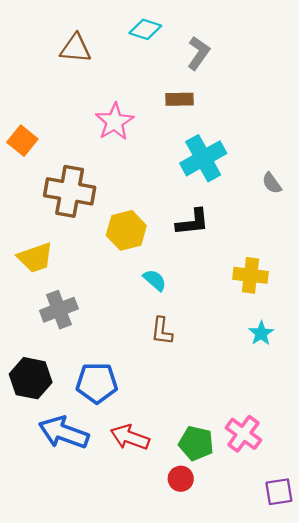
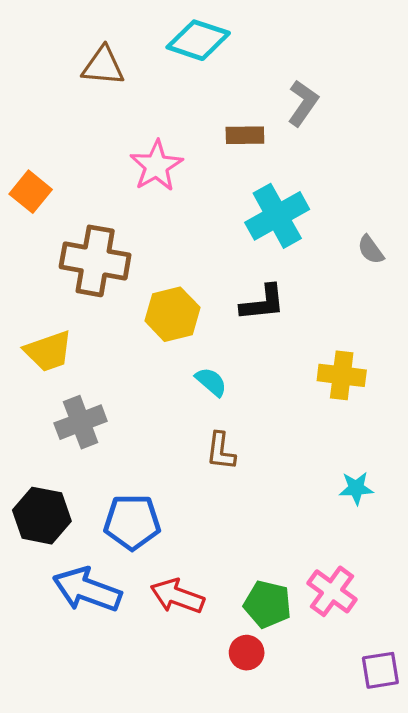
cyan diamond: (145, 29) -> (198, 40), size x1.4
gray L-shape: (198, 53) -> (303, 103), moved
cyan star: (261, 333) -> (356, 488), moved, turned 30

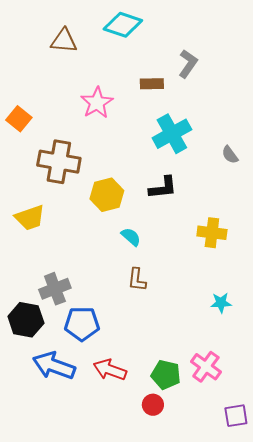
gray cross: (81, 422) -> (55, 289), moved

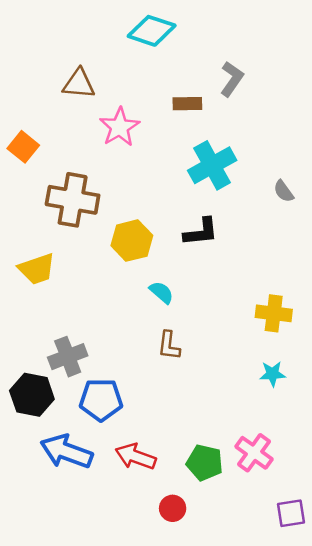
brown triangle: (64, 41) -> (79, 84), moved
yellow cross: (212, 233) -> (274, 313), moved
red circle: (153, 405) -> (173, 508), moved

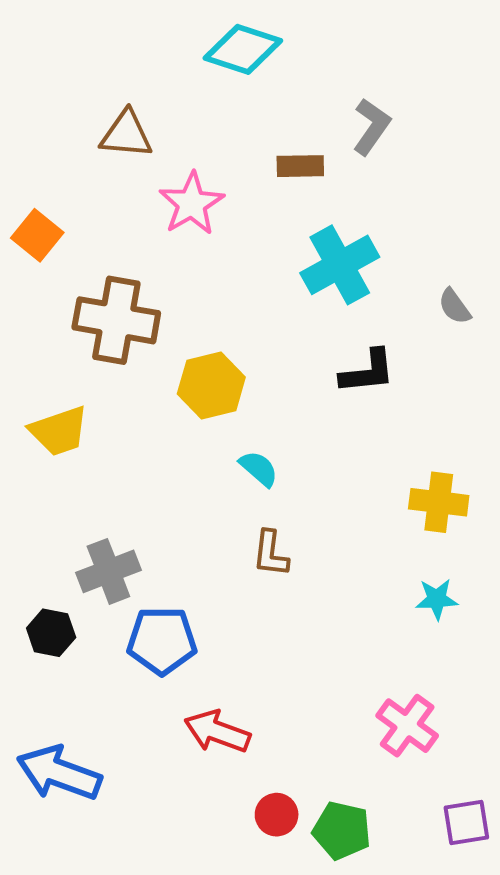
black L-shape: (201, 232) -> (367, 372), moved
black hexagon: (32, 395) -> (51, 633), size x0.7
blue arrow: (66, 452) -> (59, 773), moved
green pentagon: (205, 463) -> (342, 830), moved

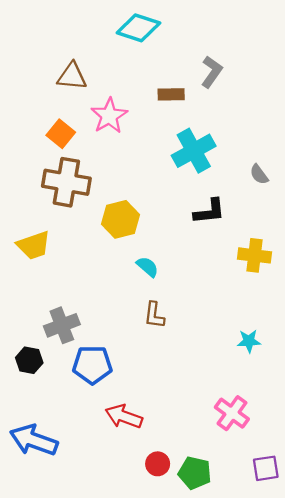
orange square: (37, 235) -> (61, 134), moved
yellow cross: (439, 502) -> (254, 255), moved

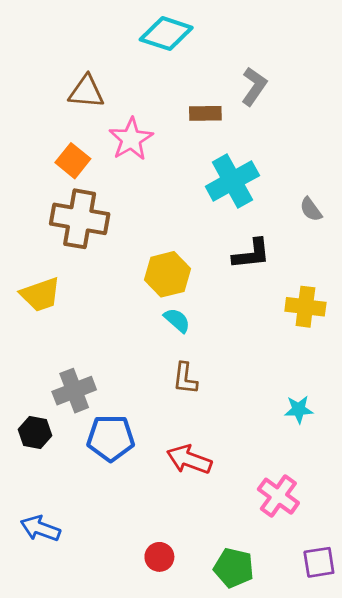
yellow hexagon: (120, 219) -> (168, 274), moved
red arrow: (124, 417) -> (189, 460), moved
blue arrow: (34, 440) -> (40, 528), size x0.7
red circle: (158, 464) -> (159, 557), moved

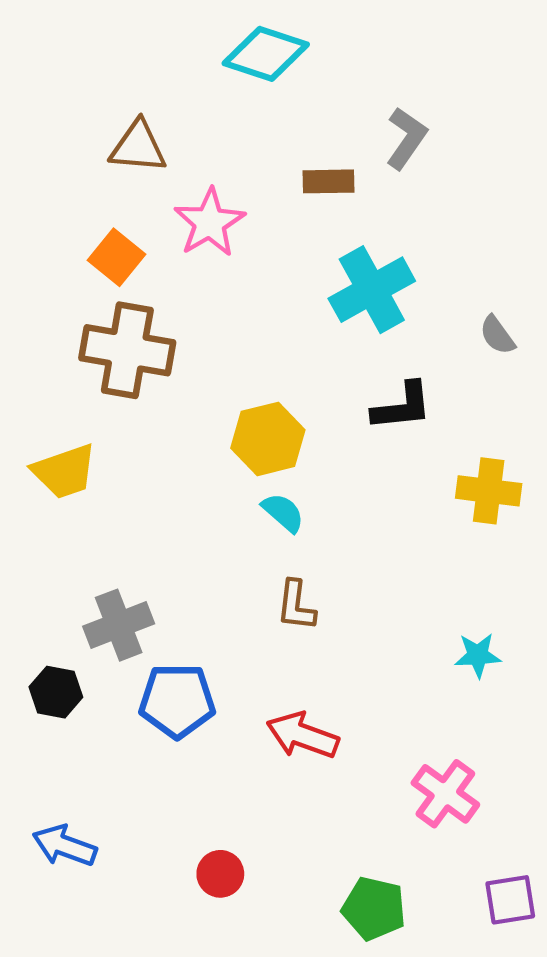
red circle: (159, 557) -> (220, 874), moved

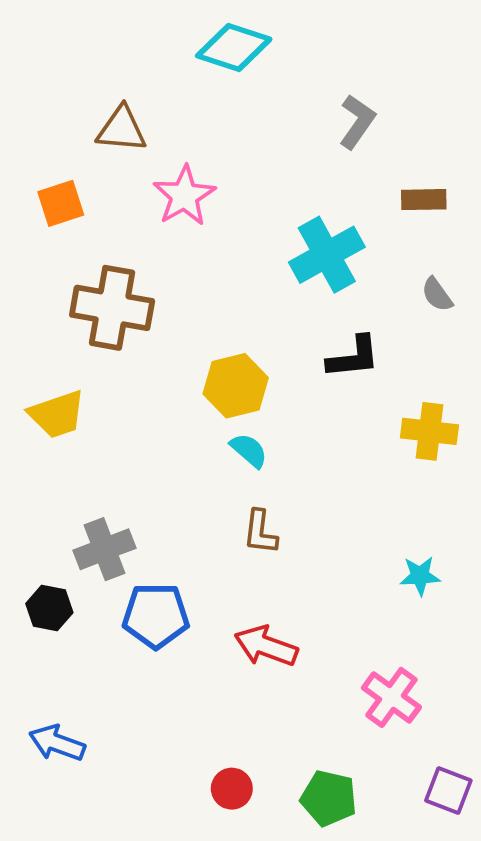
brown rectangle: (329, 181) -> (424, 200), moved
orange square: (116, 257) -> (61, 203), moved, turned 33
red circle: (220, 874) -> (232, 789), moved
purple square: (510, 900) -> (448, 791), turned 30

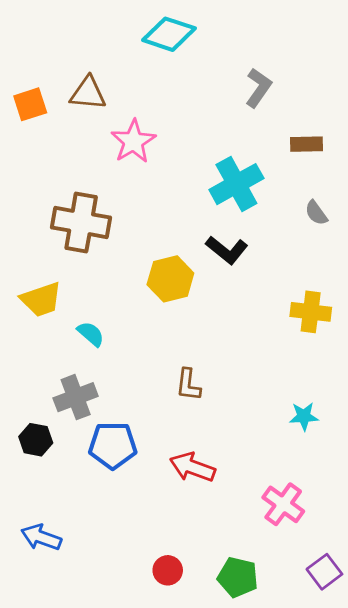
orange square: (61, 203) -> (30, 104), moved
black L-shape: (353, 357) -> (227, 250), moved, turned 45
cyan semicircle: (249, 450) -> (91, 334), moved
purple square: (448, 791) -> (324, 572), turned 32

